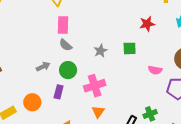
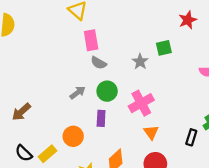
green square: (130, 48) -> (164, 48), moved

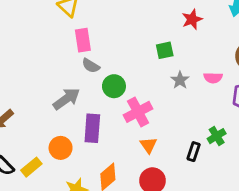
gray star: (140, 62) -> (180, 80), moved
green circle: (107, 91) -> (114, 86), moved
gray arrow: (78, 93) -> (66, 99), size x1.5
purple rectangle: (101, 118) -> (92, 128), size x1.5

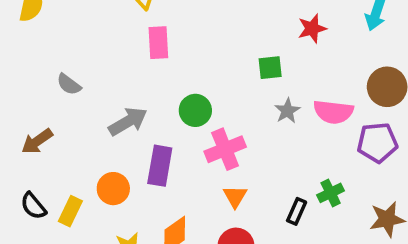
gray semicircle: (91, 66) -> (69, 84), moved
pink semicircle: (213, 78) -> (333, 112), size x1.5
yellow rectangle: (31, 167) -> (70, 211), turned -30

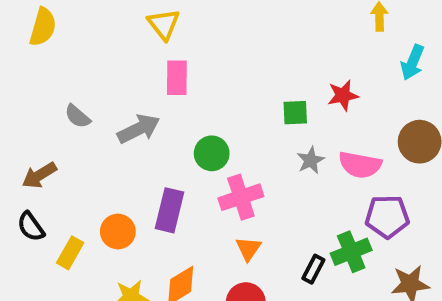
red star: (312, 28) -> (343, 95), moved
gray arrow: (128, 122) -> (139, 129), moved
purple pentagon: (377, 143) -> (387, 217), moved
green cross: (331, 193) -> (351, 252), size x1.4
black semicircle: (33, 206) -> (31, 227), moved

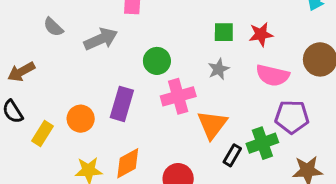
red star: (343, 95) -> (261, 34), moved
gray star: (311, 160) -> (219, 69), moved
orange triangle: (248, 249) -> (212, 125), moved, size x1.5

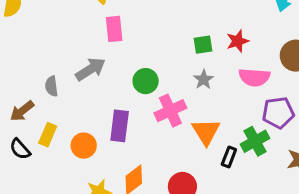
gray semicircle: (53, 27) -> (51, 86), moved, turned 48
yellow rectangle: (43, 134) -> (48, 135), moved

